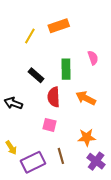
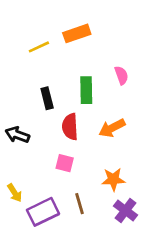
yellow line: (30, 36) -> (39, 47), turned 35
black rectangle: (36, 75) -> (47, 98), turned 35
orange arrow: (86, 98) -> (112, 128), turned -54

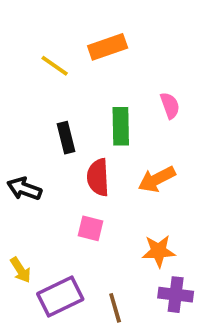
yellow line: (39, 47) -> (55, 66), turned 60
brown line: (80, 204) -> (115, 308), moved
purple cross: (125, 210) -> (176, 295), turned -30

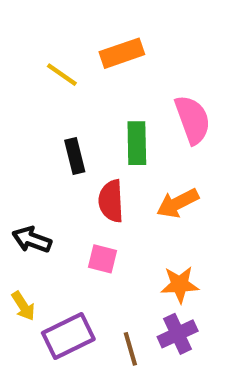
pink semicircle: (170, 105) -> (193, 120), size x1.6
black arrow: (24, 189) -> (32, 240), moved
purple cross: (176, 295) -> (178, 334), moved, turned -32

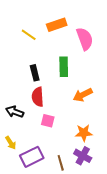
pink semicircle: (193, 120) -> (85, 39), moved
red semicircle: (111, 201) -> (38, 97), moved
purple cross: (178, 334) -> (83, 156), turned -36

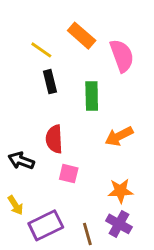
orange rectangle: (57, 25) -> (82, 36), turned 60
black rectangle: (35, 73) -> (50, 82), moved

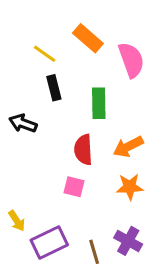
red semicircle: (54, 139) -> (83, 150), moved
black arrow: (21, 161) -> (23, 123), moved
orange star: (120, 191) -> (130, 187), moved

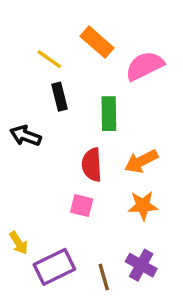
pink semicircle: (131, 60) -> (145, 66), turned -96

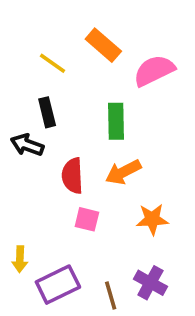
black rectangle: (59, 97) -> (47, 112), moved
orange arrow: (141, 161) -> (123, 172), moved
red semicircle: (92, 165) -> (72, 176), moved
yellow arrow: (19, 243) -> (20, 259), turned 35

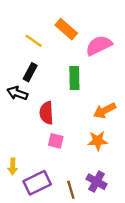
black rectangle: (47, 112) -> (30, 72), turned 42
orange arrow: (123, 172) -> (105, 111), moved

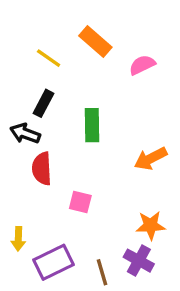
pink semicircle: (99, 45) -> (142, 65), size x0.7
green rectangle: (74, 78) -> (92, 125), moved
red semicircle: (46, 113) -> (42, 169), moved
orange star: (98, 141) -> (151, 225), moved

